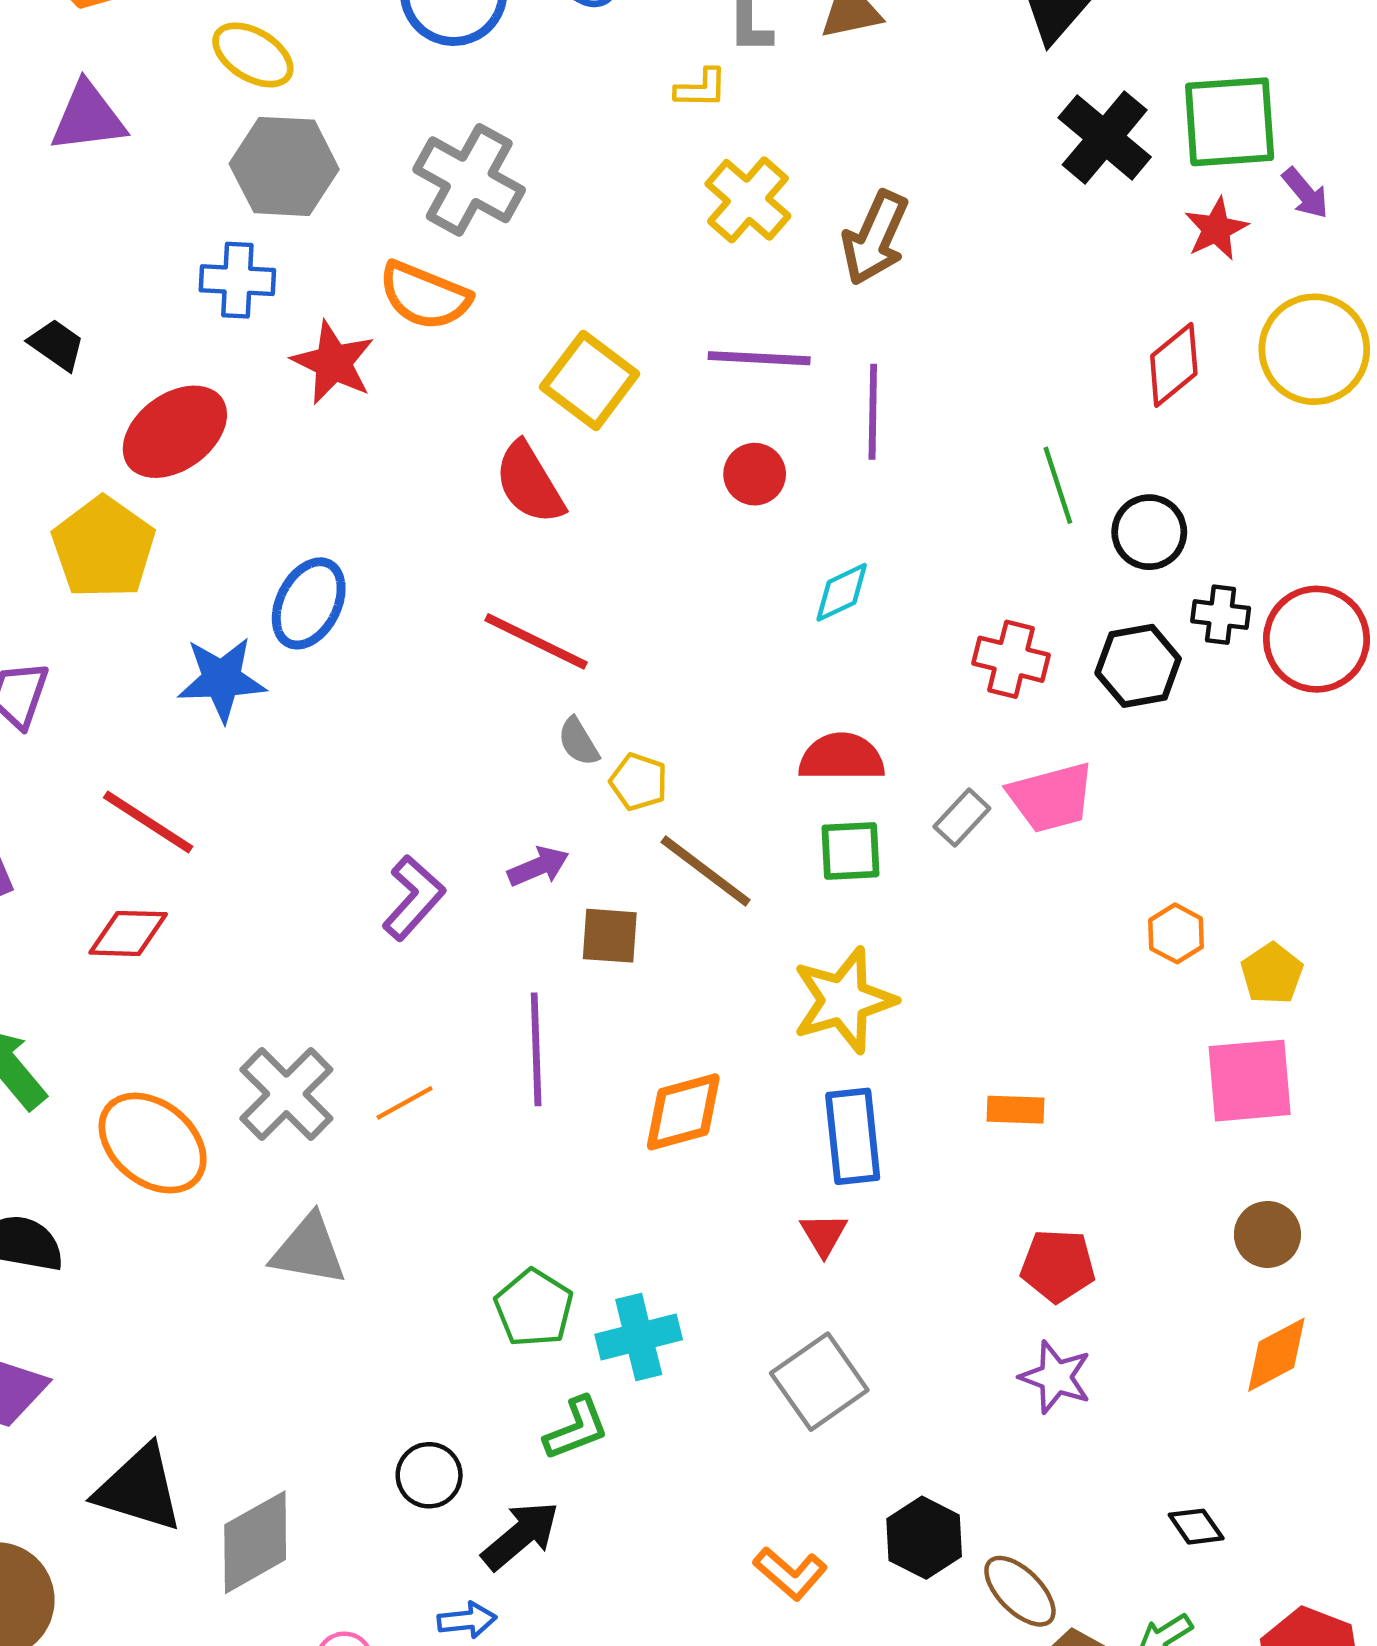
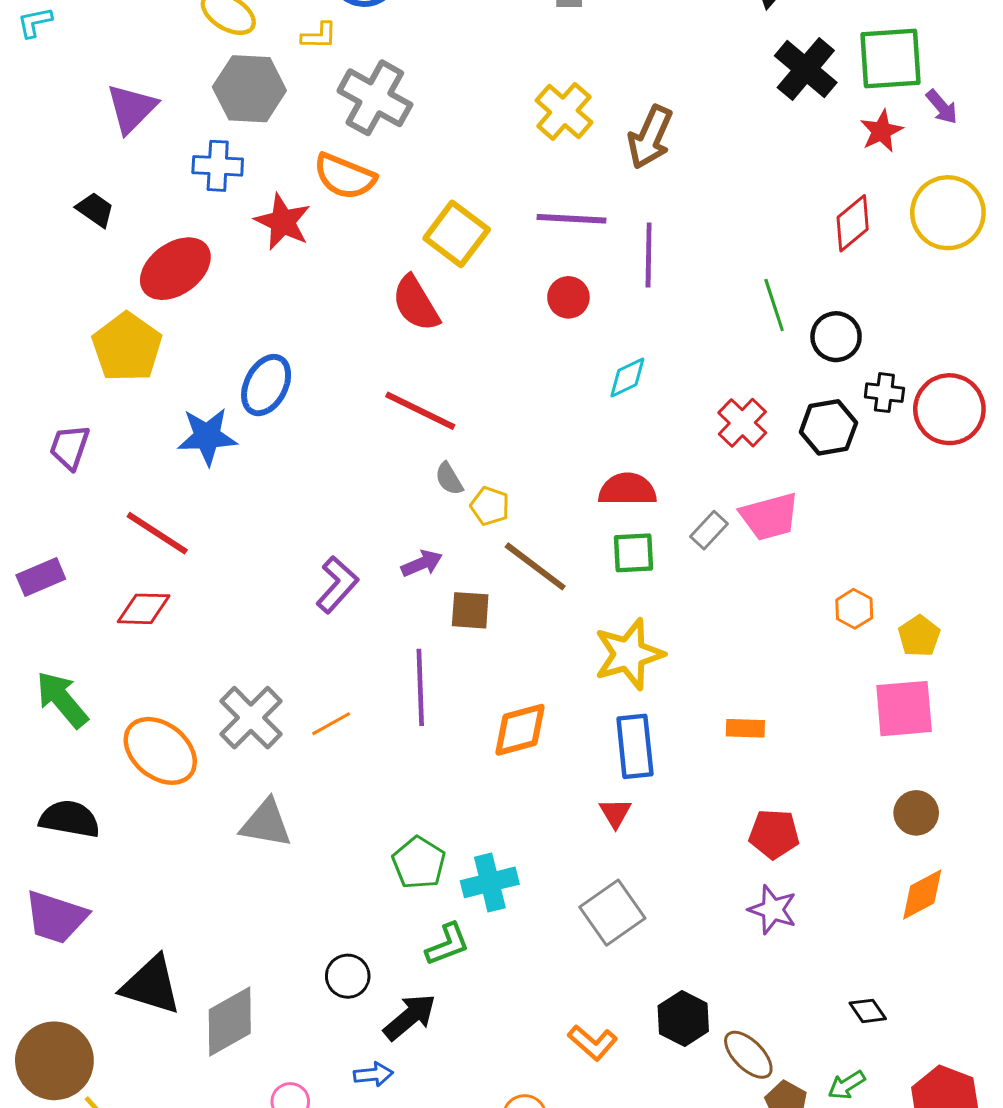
yellow L-shape: (701, 88) -> (319, 36), moved
purple triangle: (88, 117) -> (132, 108), moved, turned -38
red cross: (1011, 659) -> (742, 423), turned 30

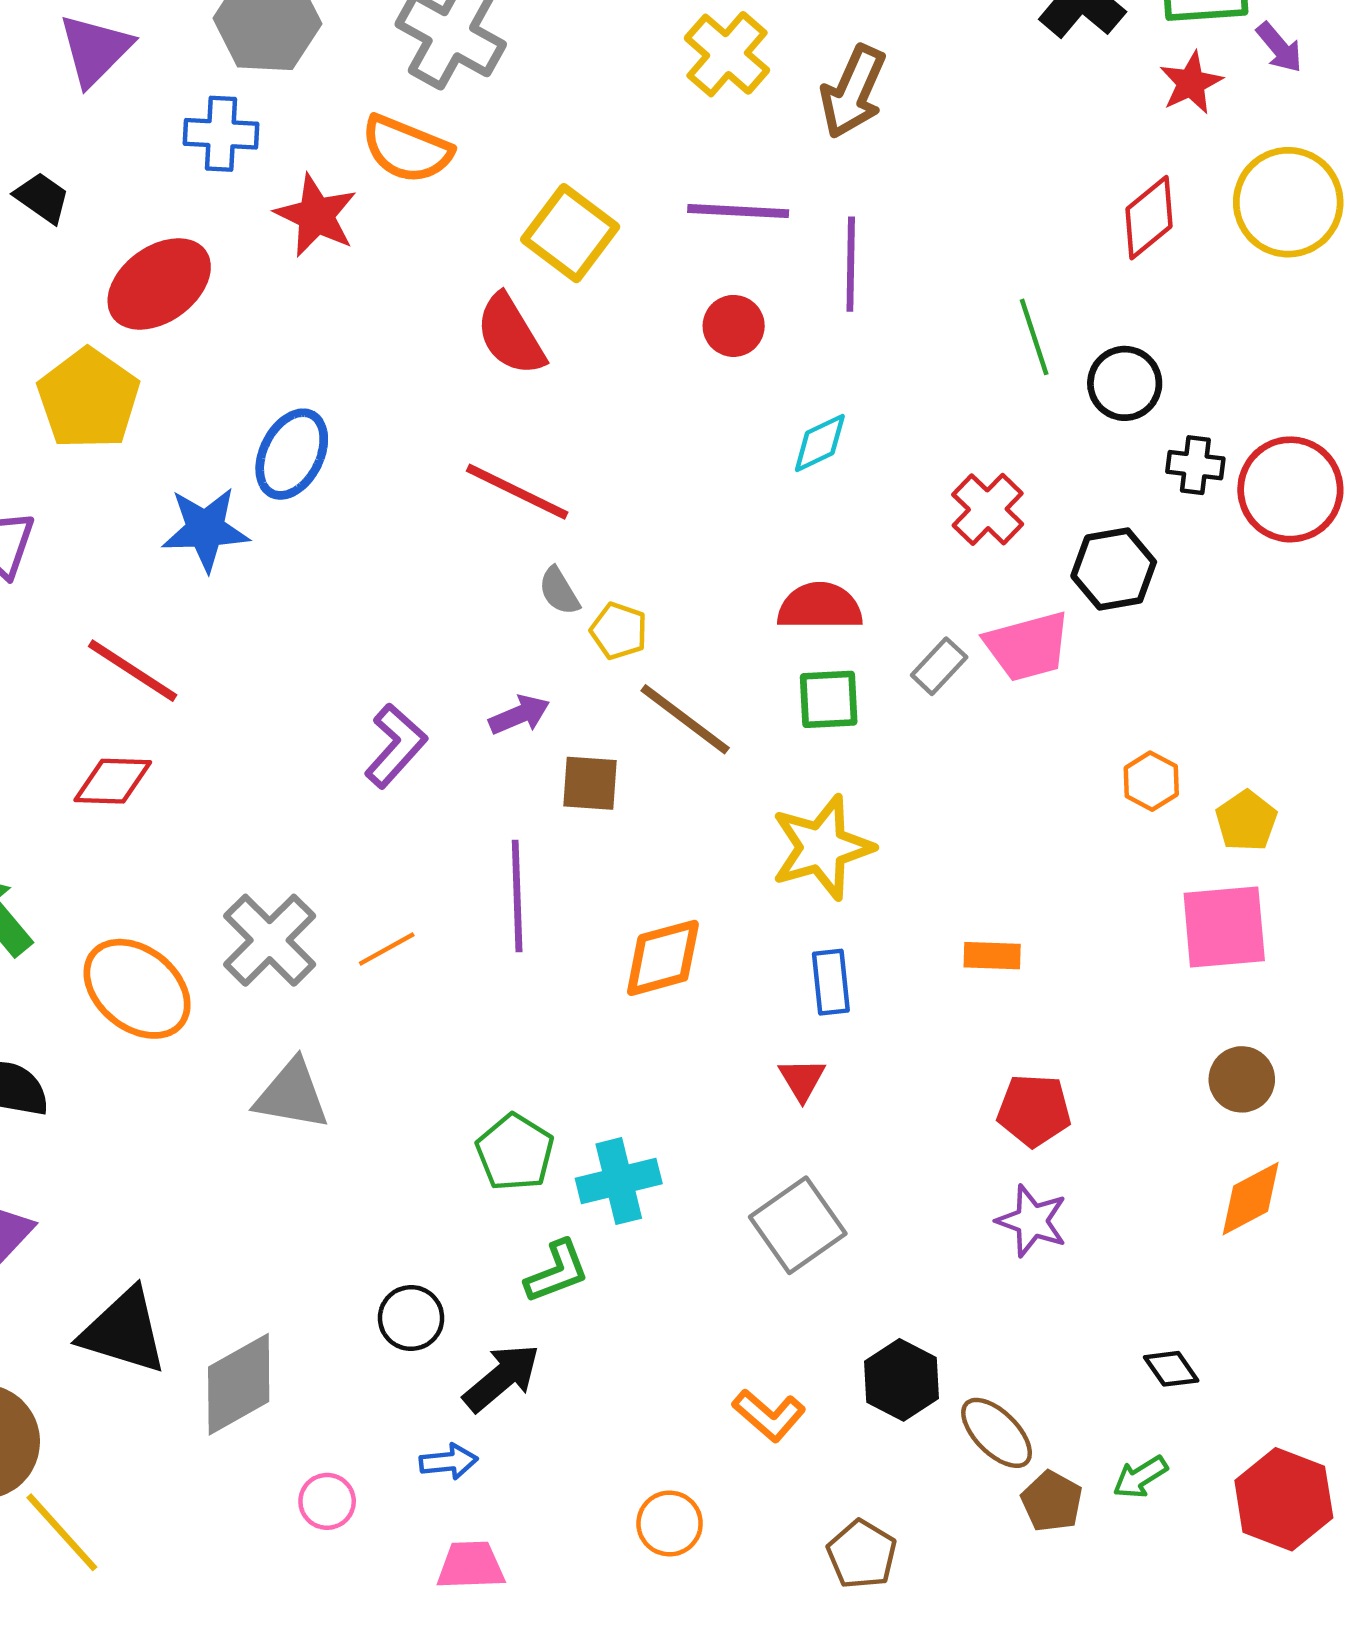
black hexagon: (828, 427) -> (1114, 569), moved
blue rectangle: (635, 746) -> (831, 982), size x0.7

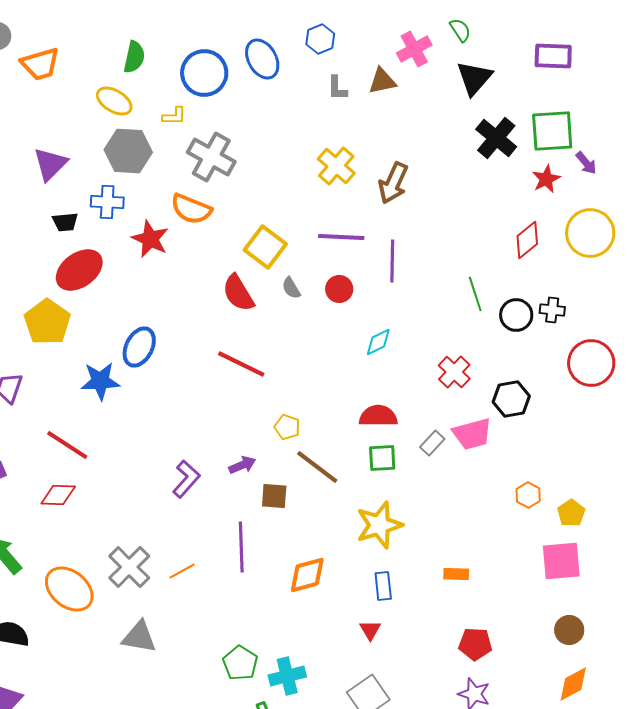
black trapezoid: (42, 198) -> (65, 222), moved, turned 140
black cross: (1195, 465) -> (552, 310), moved
gray semicircle: (559, 591) -> (291, 288), moved

